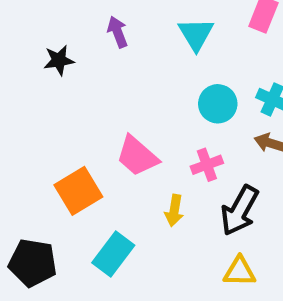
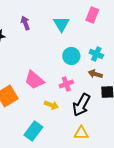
yellow arrow: (174, 210) -> (51, 105), turned -80
cyan rectangle: (113, 254) -> (33, 131), moved

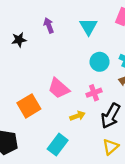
yellow arrow: (51, 105) -> (77, 116), turned -40
yellow triangle: (81, 133) -> (111, 147), turned -42

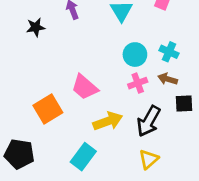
pink cross: (94, 93) -> (138, 83), moved
yellow arrow: (77, 116) -> (108, 121), size x1.5

